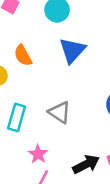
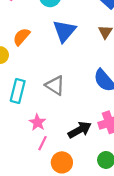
orange semicircle: (23, 55) -> (22, 37), turned 72

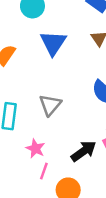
gray triangle: (55, 85) -> (50, 105), turned 45

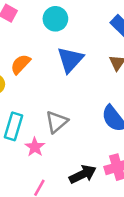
pink star: (35, 148) -> (35, 147), moved

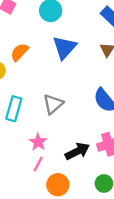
pink star: (35, 147) -> (38, 142), moved

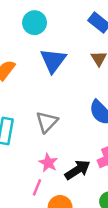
pink star: (38, 142) -> (48, 163), moved

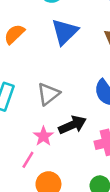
black arrow: (77, 170) -> (72, 125), moved

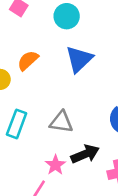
gray triangle: (48, 94) -> (61, 122), turned 45

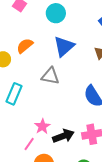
gray triangle: (61, 122) -> (50, 76), moved
black arrow: (85, 154) -> (63, 136), moved

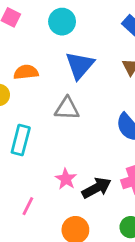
orange semicircle: (25, 46) -> (26, 72), turned 42
pink line: (29, 144) -> (28, 206), moved

